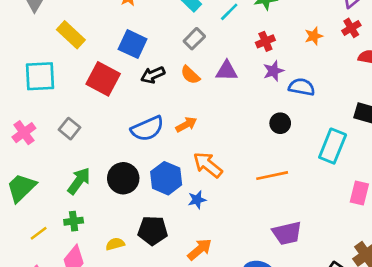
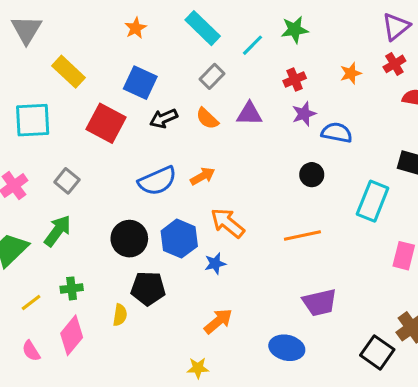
green arrow: (79, 181) -> (58, 231), moved
black pentagon: (153, 231) -> (148, 288), moved
yellow semicircle: (115, 244) -> (120, 315), turned 114

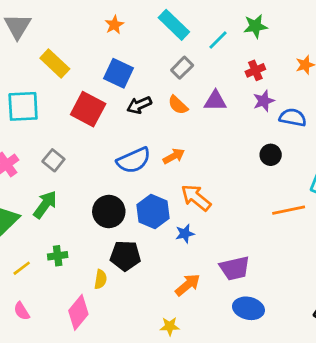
orange line: (302, 235) -> (289, 210), moved
purple trapezoid: (320, 303) -> (235, 268), moved
pink diamond: (72, 335) -> (78, 312), moved

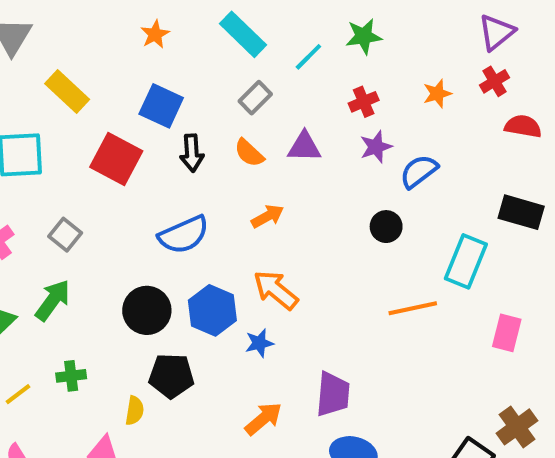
black arrow: (139, 105) -> (192, 153), turned -70
blue semicircle: (293, 117) -> (419, 171), turned -48
orange arrow: (174, 156) -> (267, 216), moved
purple trapezoid: (235, 268) -> (333, 394), turned -72

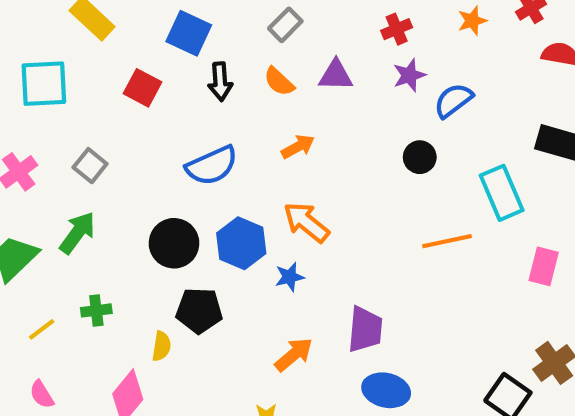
red square: (116, 159) -> (143, 88), size x0.7
cyan rectangle: (466, 261) -> (502, 193), turned -45

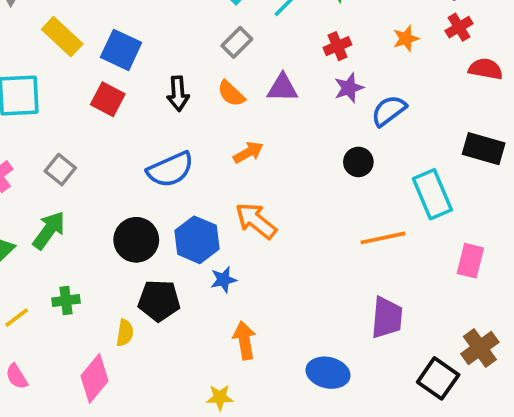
blue square: (189, 33) -> (121, 50), moved
blue star: (290, 277) -> (224, 280), moved
purple trapezoid: (365, 329) -> (387, 318), moved
orange arrow: (294, 355) -> (244, 340), turned -60

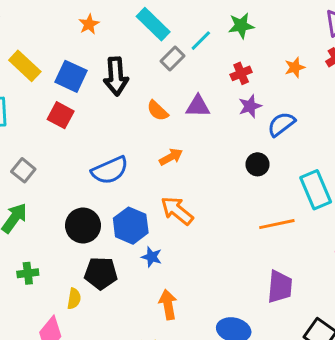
gray rectangle: (237, 42) -> (172, 58), moved
black arrow: (178, 94) -> (116, 76), moved, size x1.4
blue star: (224, 280) -> (152, 257), turned 30

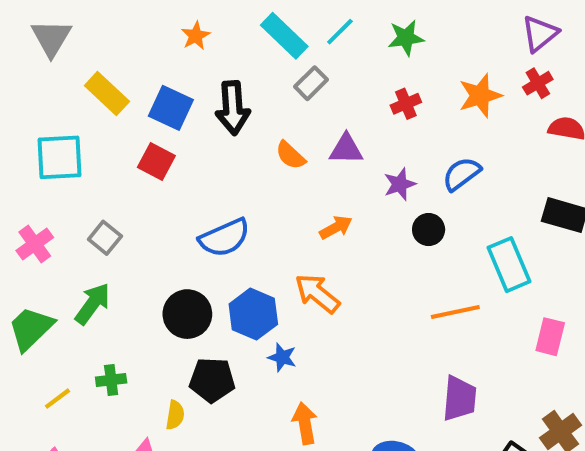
cyan line: (201, 41) -> (340, 32), moved
orange star: (295, 67) -> (480, 96), size x1.5
purple star: (250, 106) -> (400, 184), moved
orange arrow: (171, 157) -> (336, 227), moved

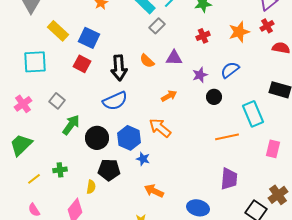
black arrow: (233, 108) -> (119, 68), moved
green arrow: (93, 304) -> (71, 125), moved
orange arrow: (305, 423) -> (154, 191), turned -54

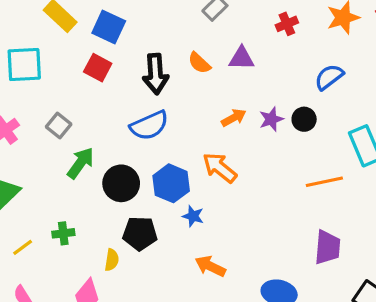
purple star: (200, 75) -> (271, 119), moved

